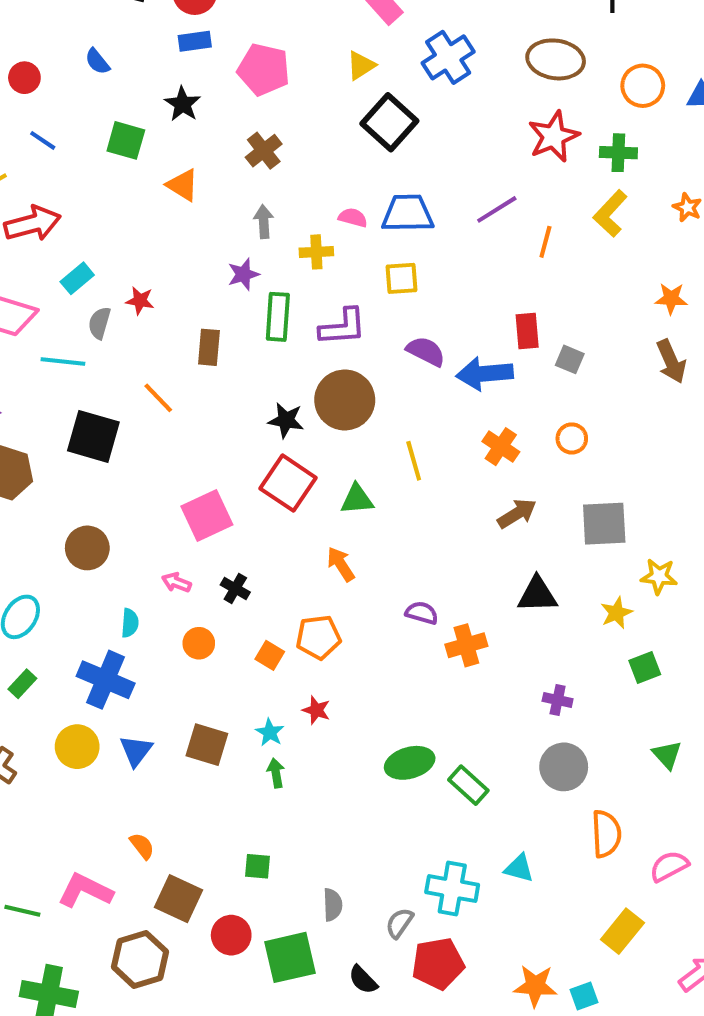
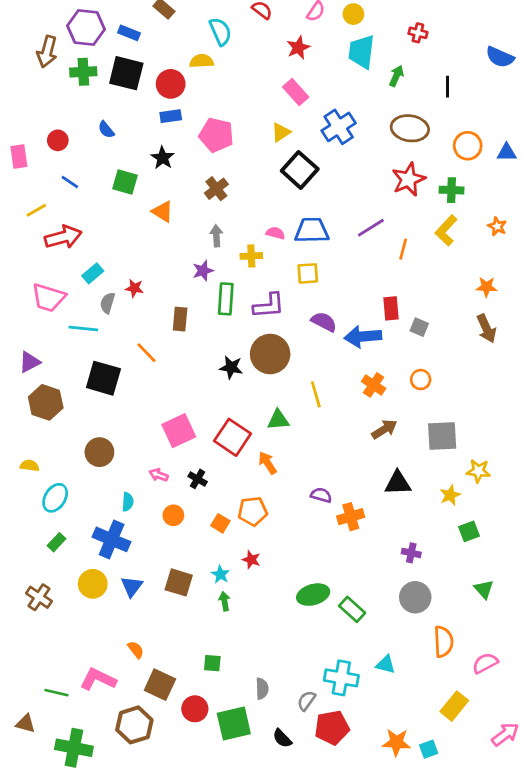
red square: (288, 483) -> (232, 437), moved

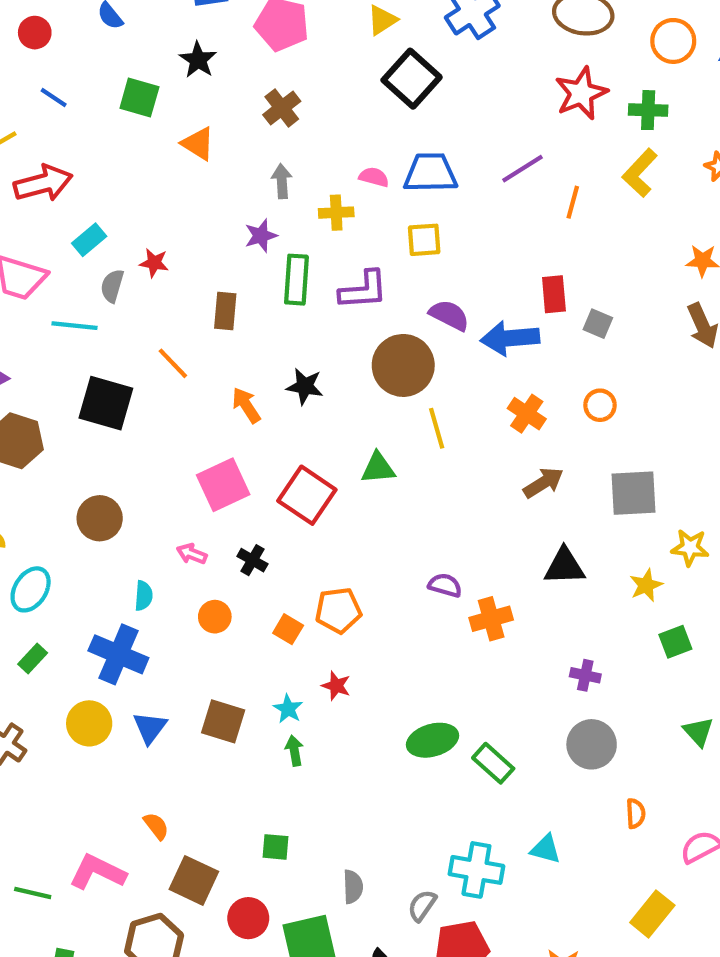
brown circle: (270, 354) -> (403, 365), moved
orange arrow: (267, 463) -> (246, 405), moved
orange semicircle: (443, 642) -> (636, 813), size x0.6

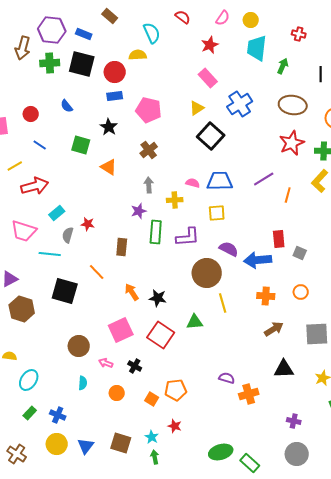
black star: (305, 386) -> (158, 298), moved
orange cross: (527, 414) -> (266, 296), turned -30
brown circle: (100, 518) -> (79, 346), moved
blue cross: (118, 654) -> (58, 415), moved, size x0.6

